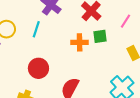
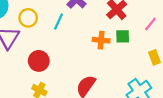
red circle: (38, 68) -> (39, 61), moved

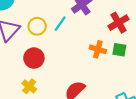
yellow circle: (28, 18) -> (37, 26), moved

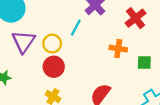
yellow circle: (37, 26) -> (52, 44), moved
green square: (119, 50) -> (144, 62), moved

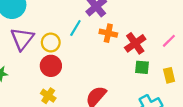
red cross: (136, 18) -> (135, 43), moved
orange cross: (118, 49) -> (108, 33), moved

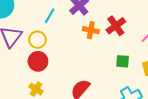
cyan line: (75, 28) -> (50, 16), moved
red cross: (135, 43) -> (116, 26), moved

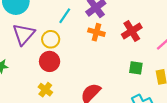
orange cross: (91, 30) -> (96, 32), moved

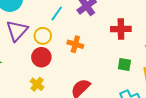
red cross: (132, 31) -> (121, 29), turned 30
orange cross: (96, 32) -> (75, 44), moved

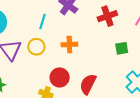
red circle: (41, 57) -> (60, 77), moved

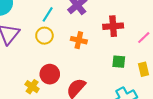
orange cross: (69, 44) -> (79, 40), moved
yellow circle: (36, 47) -> (44, 36), moved

